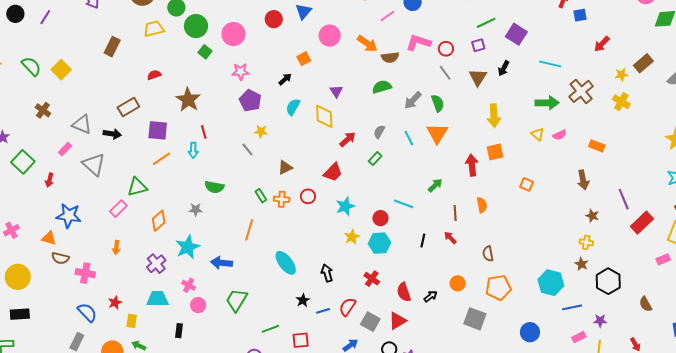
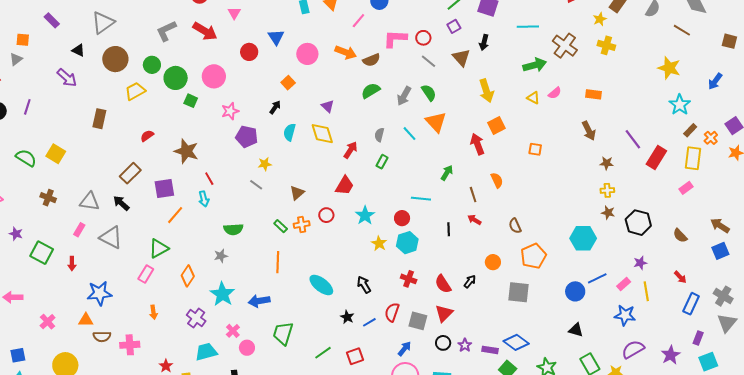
black arrow: (112, 134) -> (121, 203), turned -132
pink cross: (189, 285) -> (233, 331), turned 32
blue line: (572, 307) -> (597, 278), moved

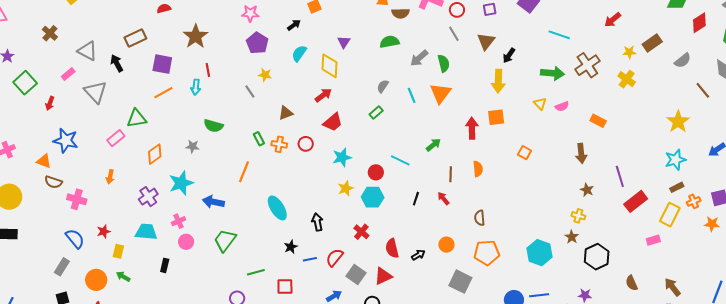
black arrow: (484, 42) -> (509, 55), moved
red arrow: (351, 150) -> (323, 95), moved

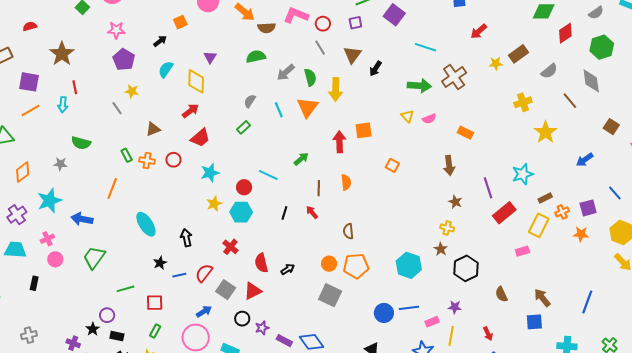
yellow cross: (627, 79) -> (523, 102), moved, turned 36
yellow arrow: (498, 81) -> (336, 90), moved
cyan star: (675, 160) -> (523, 174), moved
orange circle: (446, 245) -> (329, 264), moved

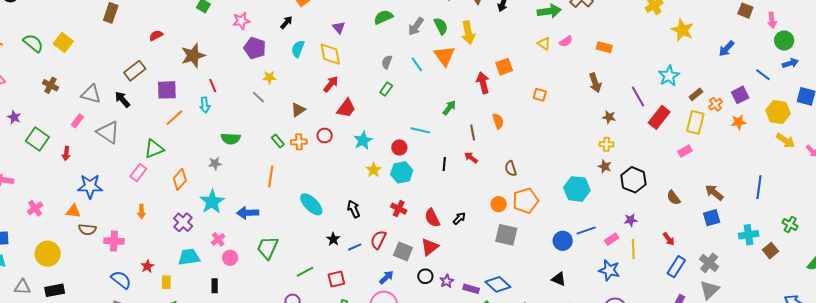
brown star: (62, 54) -> (193, 55), turned 30

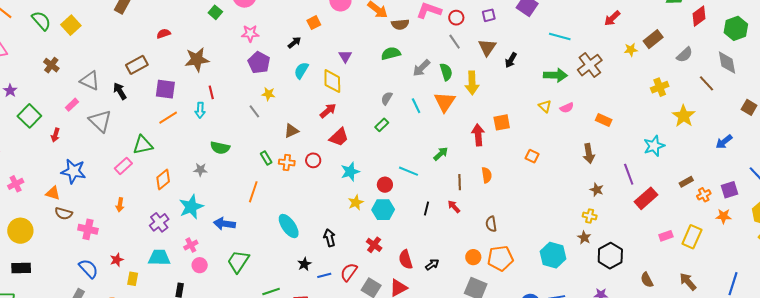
cyan star: (669, 76) -> (654, 146), moved
yellow rectangle: (695, 122) -> (692, 237), moved

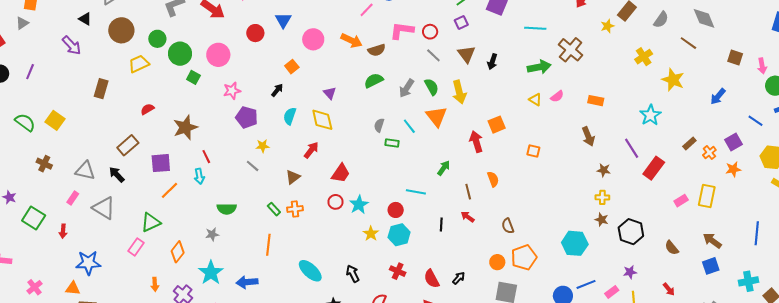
red arrow: (328, 111) -> (311, 150), moved
green rectangle: (382, 125) -> (392, 143), moved, turned 64
red circle: (313, 160) -> (335, 202), moved
orange arrow: (120, 205) -> (155, 284), moved

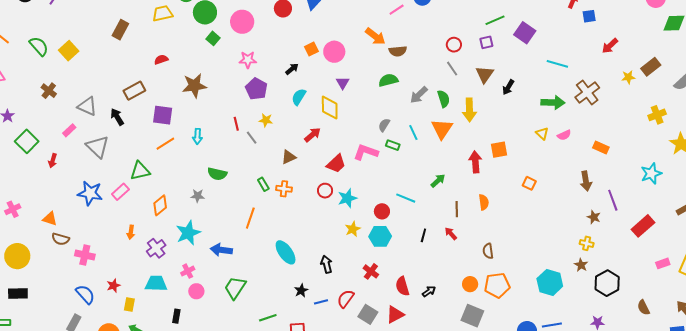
pink L-shape: (402, 30) -> (366, 152), moved
pink circle: (313, 39) -> (334, 52), moved
purple line: (632, 148) -> (613, 200), moved
red line: (206, 157) -> (236, 124), moved
blue star: (88, 263) -> (90, 193), moved

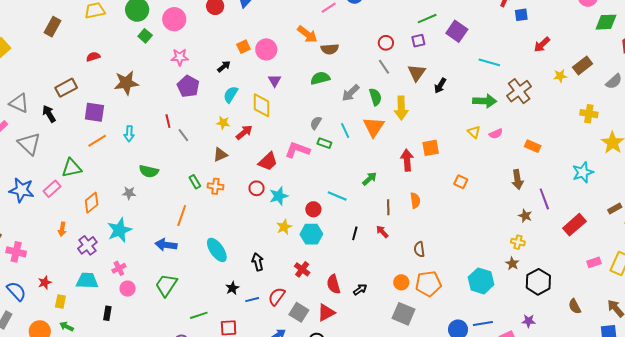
yellow cross: (657, 115) -> (589, 114), turned 30
yellow star: (266, 120) -> (223, 123), moved
blue arrow: (221, 250) -> (166, 245), moved

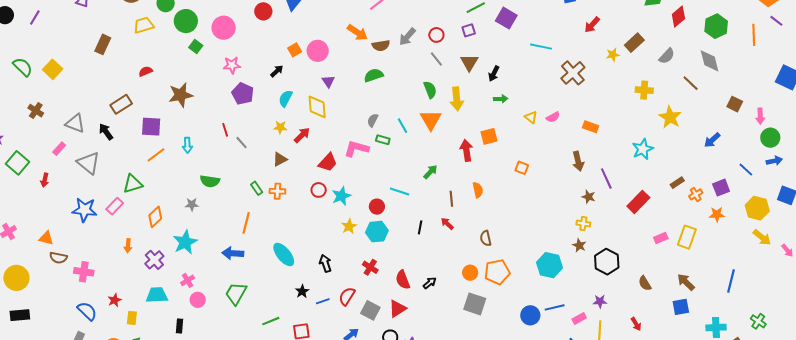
gray arrow: (351, 93) -> (407, 37), moved
green arrow: (485, 101) -> (501, 99), moved, size x0.6

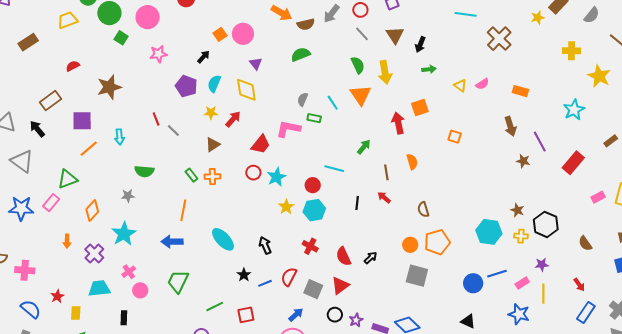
brown rectangle: (103, 44) -> (28, 42), turned 36
purple pentagon: (243, 94) -> (186, 86), moved
yellow cross: (583, 224) -> (521, 236), moved

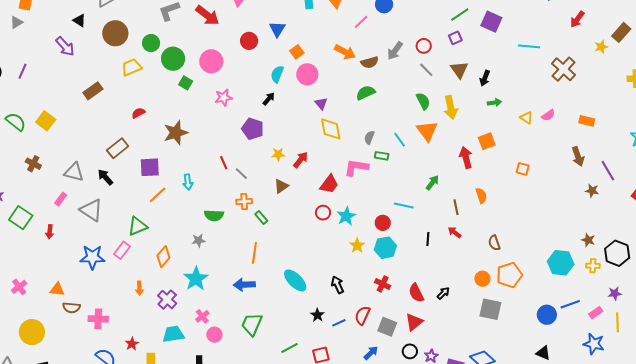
orange square: (220, 34) -> (297, 52), moved
cyan semicircle: (214, 84) -> (277, 74), moved
yellow diamond: (246, 90) -> (331, 129), moved
orange cross: (212, 177) -> (244, 201), moved

